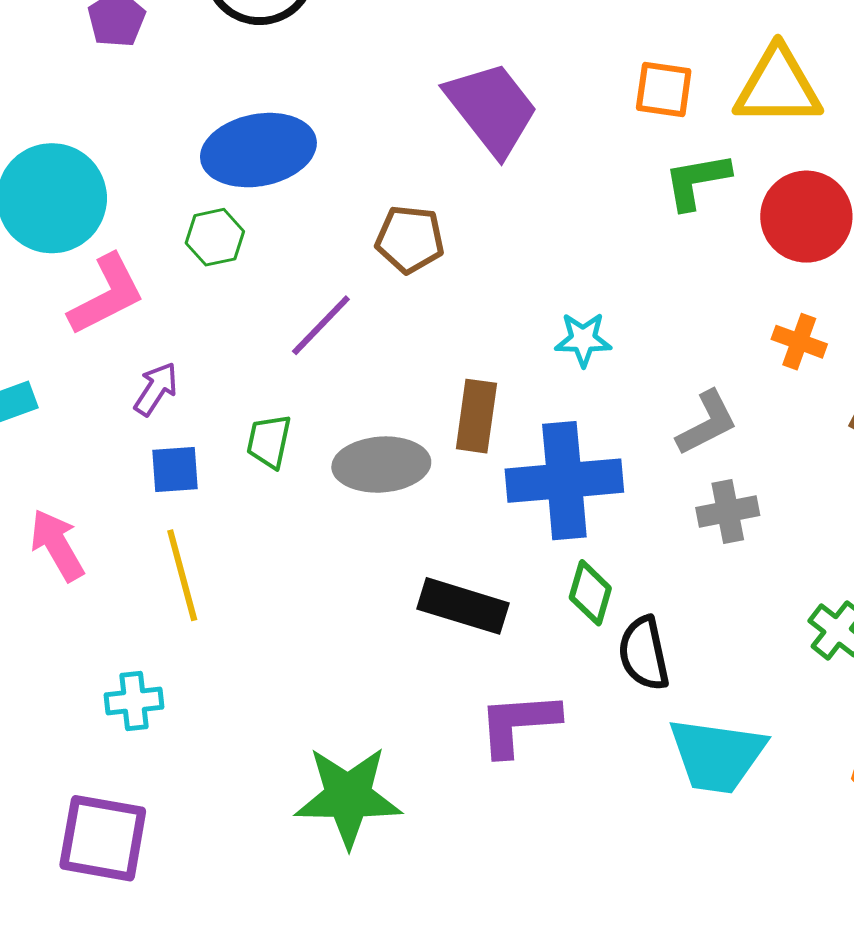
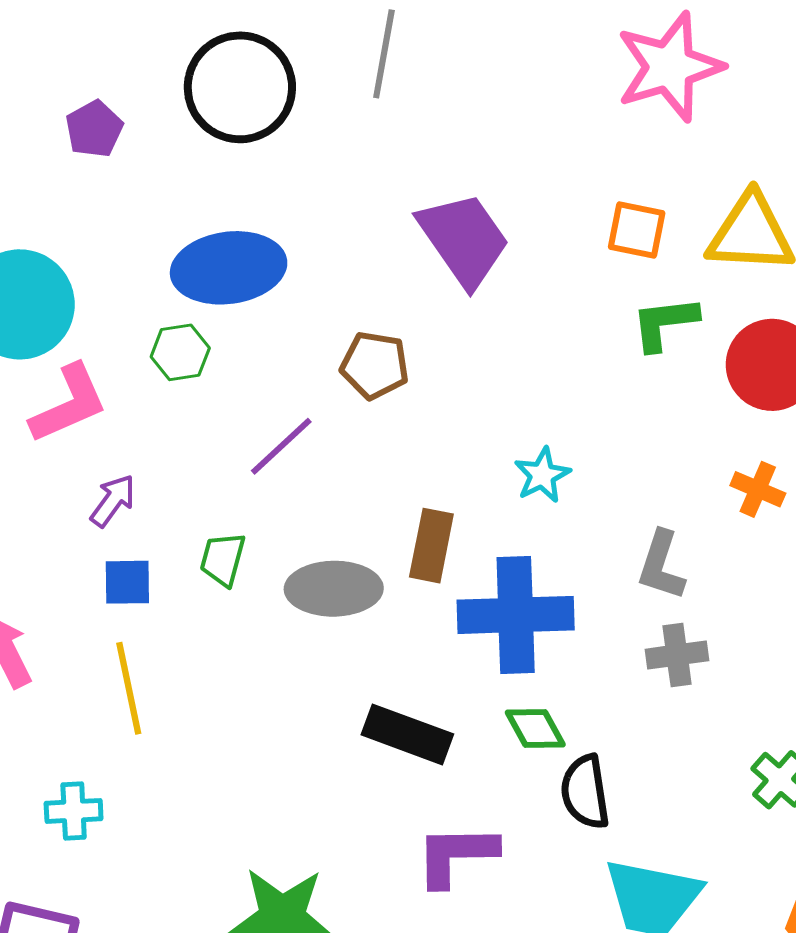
cyan star: (583, 339) -> (542, 475), turned -30
gray L-shape: (707, 423) -> (661, 565), turned 132
green diamond: (590, 593) -> (535, 728), turned -48

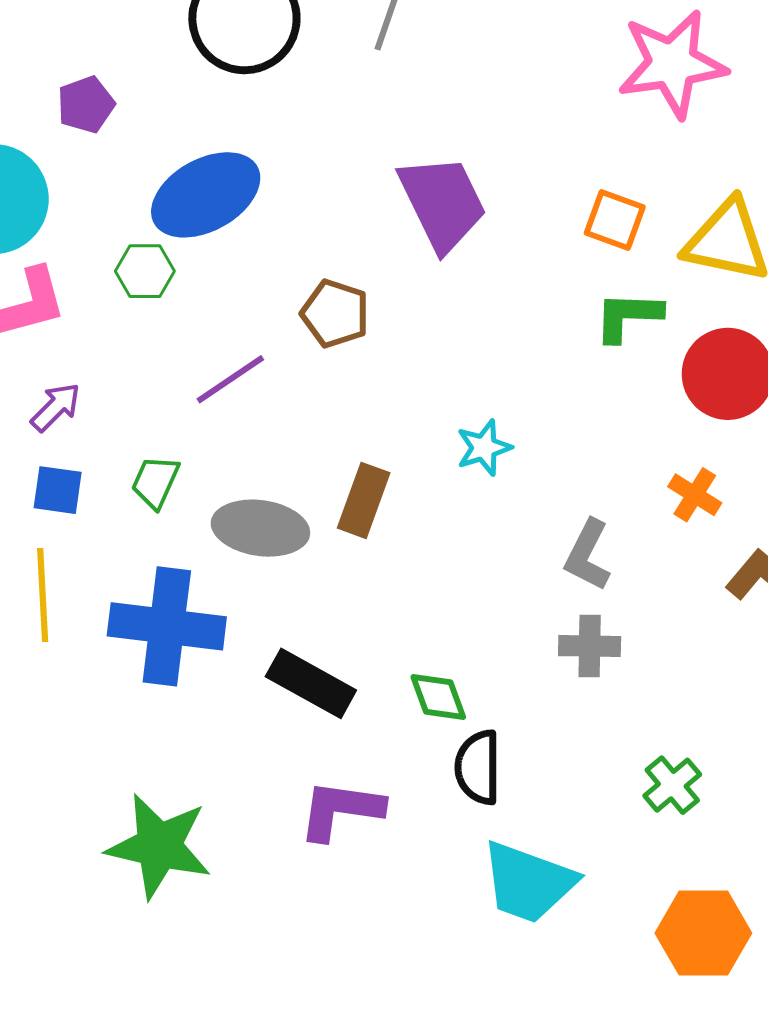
purple pentagon: (94, 129) -> (86, 105), moved
blue ellipse: (229, 268) -> (206, 195), turned -30
blue cross: (516, 615) -> (167, 626), moved

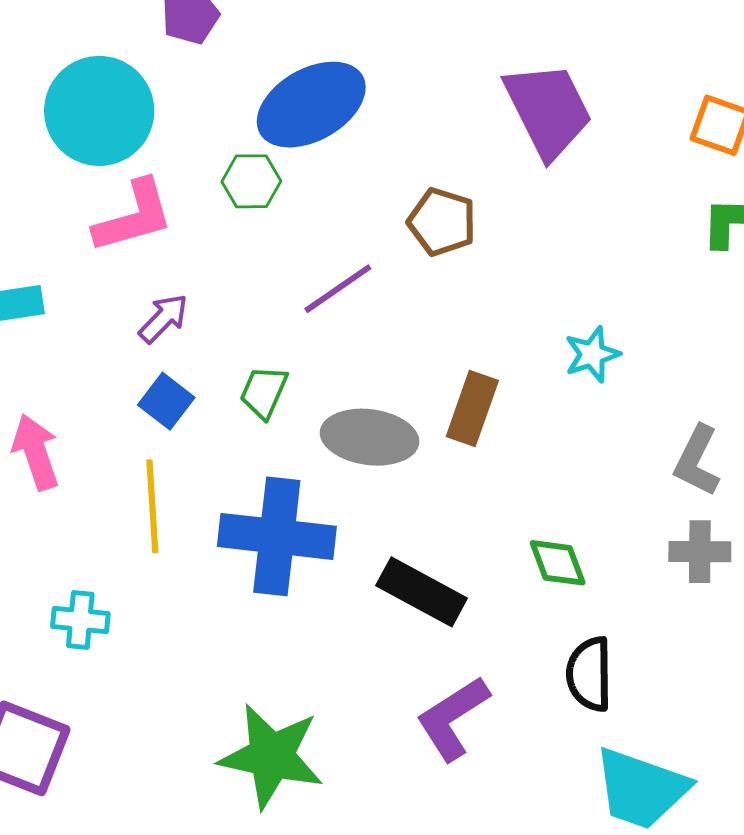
blue square: (58, 490) -> (166, 401), turned 30
green diamond: (438, 697) -> (558, 563), moved
purple L-shape: (341, 810) -> (453, 718), turned -40

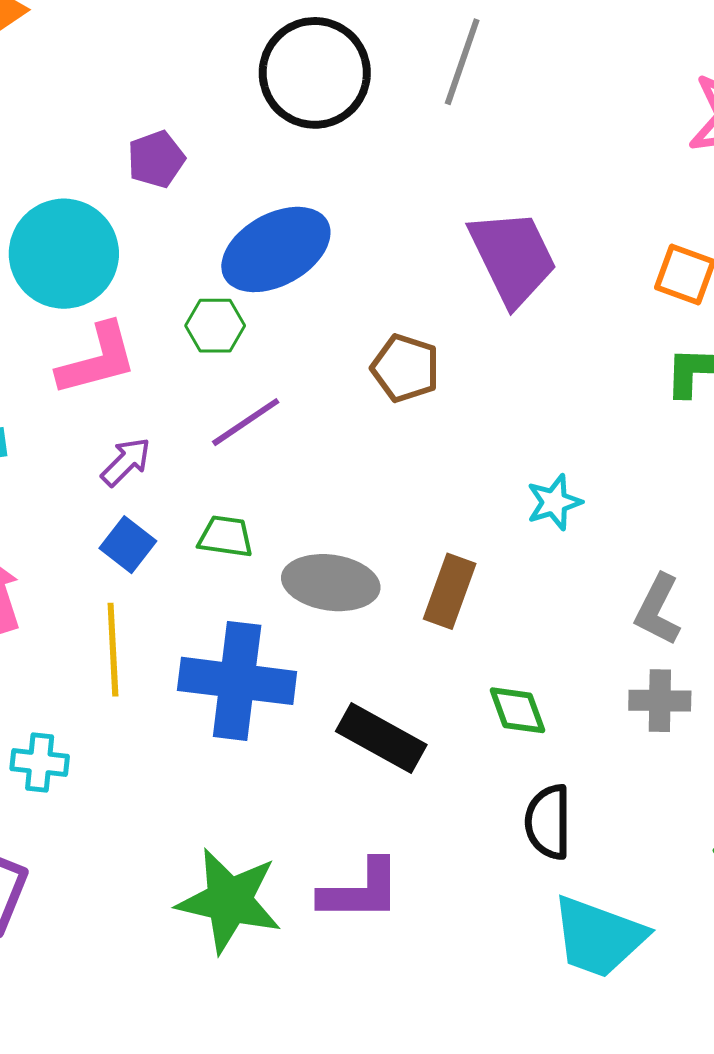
purple line: (338, 289) -> (246, 422), moved
green trapezoid: (264, 392) -> (226, 536), turned 74
brown rectangle: (472, 408) -> (450, 591), moved
purple L-shape: (453, 718) -> (360, 891), moved, turned -148

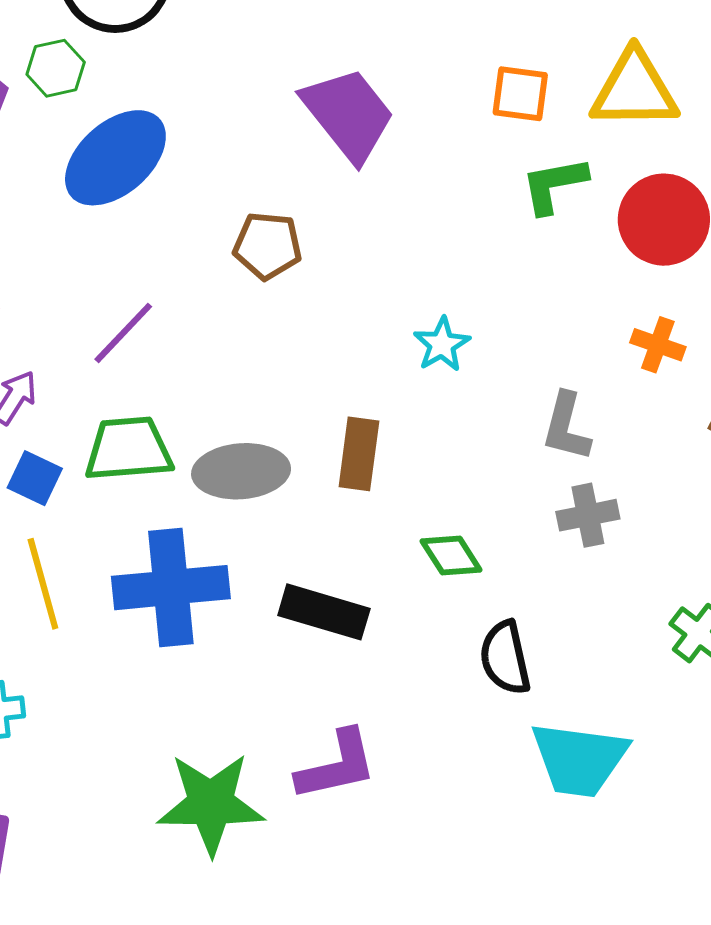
green hexagon: (215, 326) -> (56, 68), moved
green trapezoid: (226, 536) -> (128, 449), size x1.6

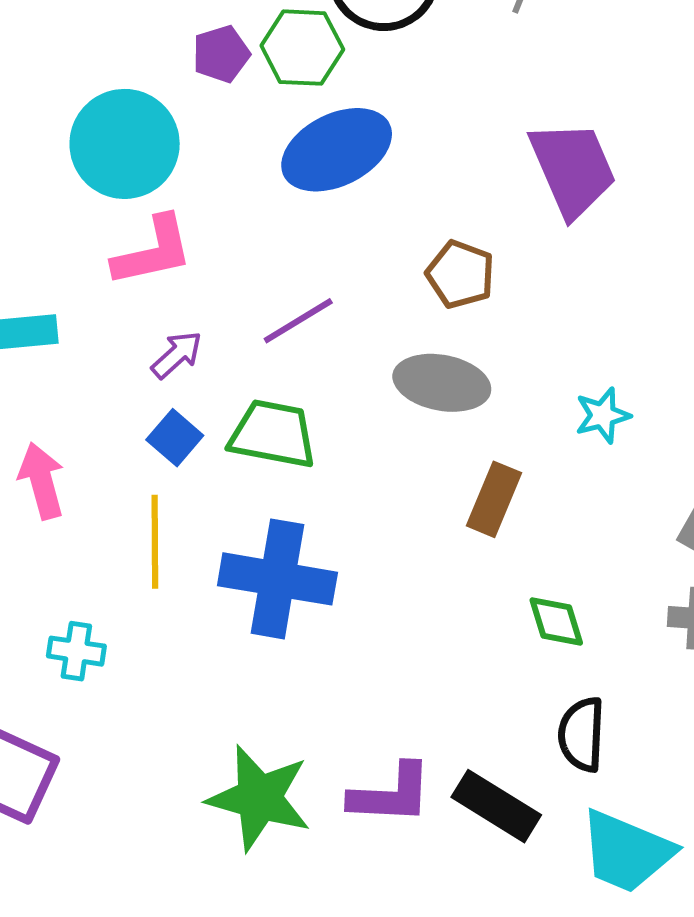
green hexagon: (56, 68) -> (302, 48), size x1.4
gray ellipse: (241, 471) -> (442, 383), moved
black rectangle: (324, 612) -> (496, 806), moved

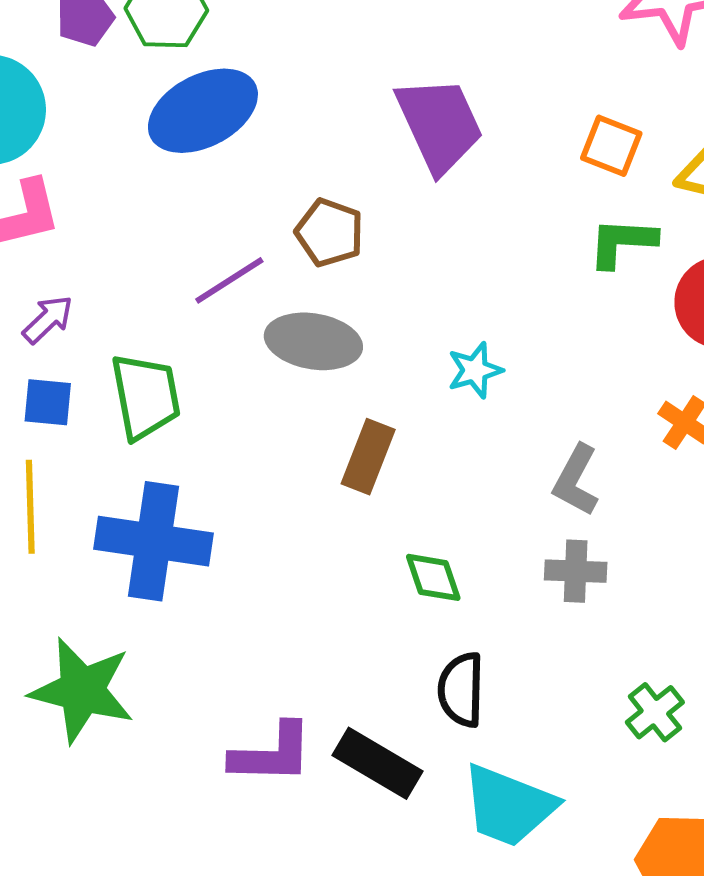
purple line: (298, 321) -> (229, 280), moved
green trapezoid: (273, 434) -> (146, 396), turned 70
blue square: (175, 438) -> (48, 402), turned -34
green star: (259, 798) -> (82, 690), moved

